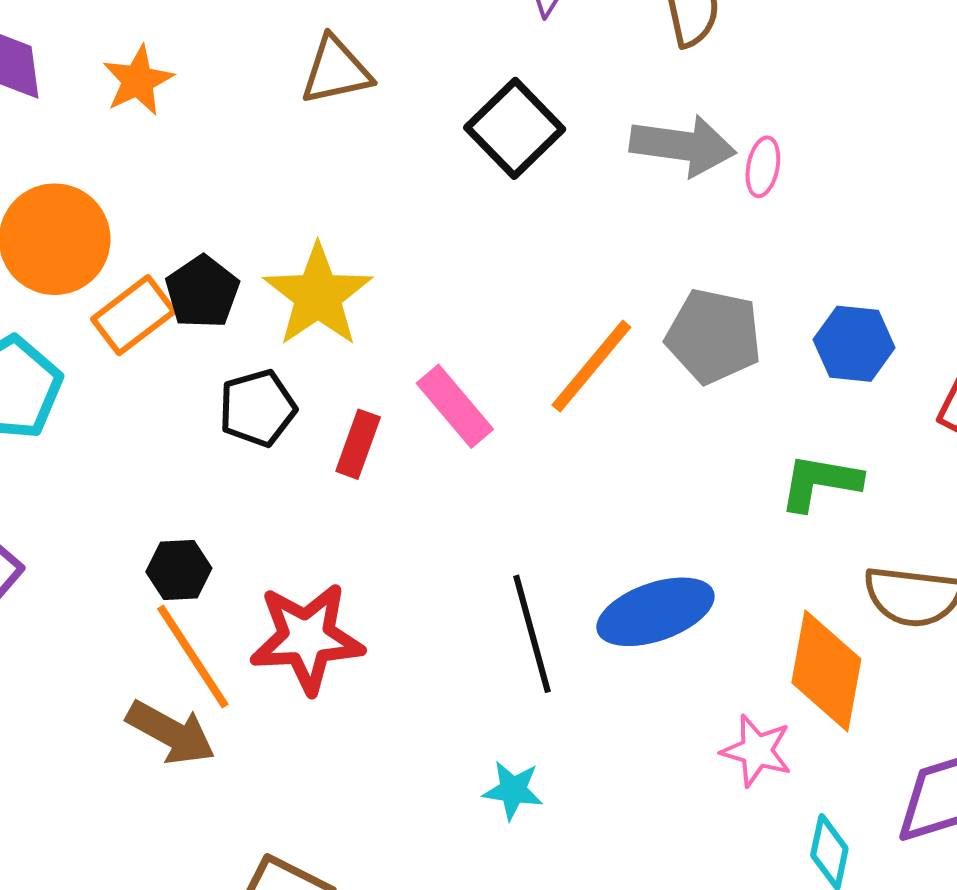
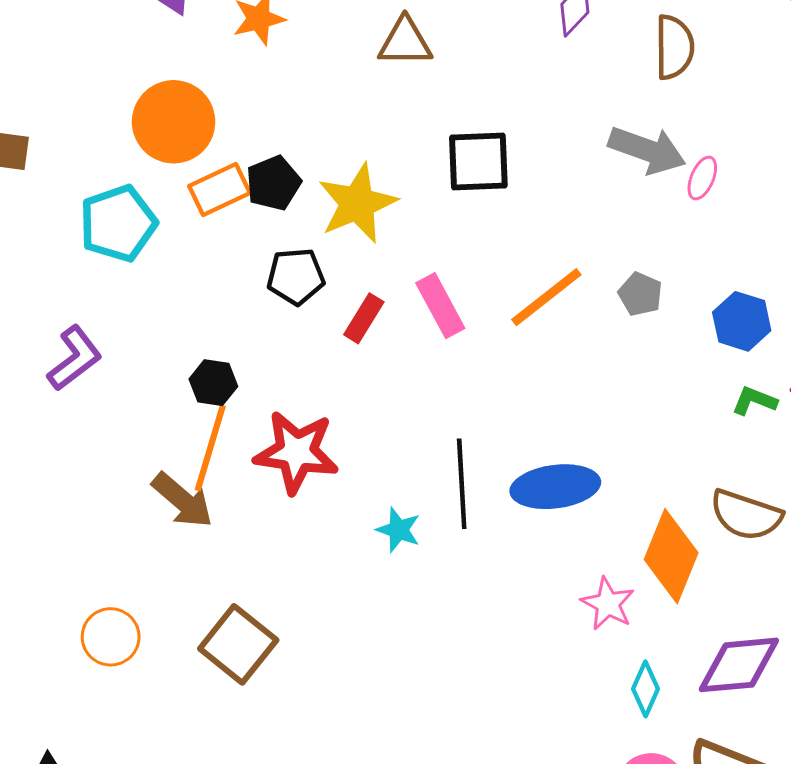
black square: (515, 128) -> (478, 161), moved, turned 30
gray pentagon: (714, 336) -> (640, 294), size x0.6
green L-shape: (820, 482) -> (754, 401), moved, size x0.7
orange line: (193, 656) -> (210, 448), turned 38
cyan star: (513, 790) -> (398, 530), moved

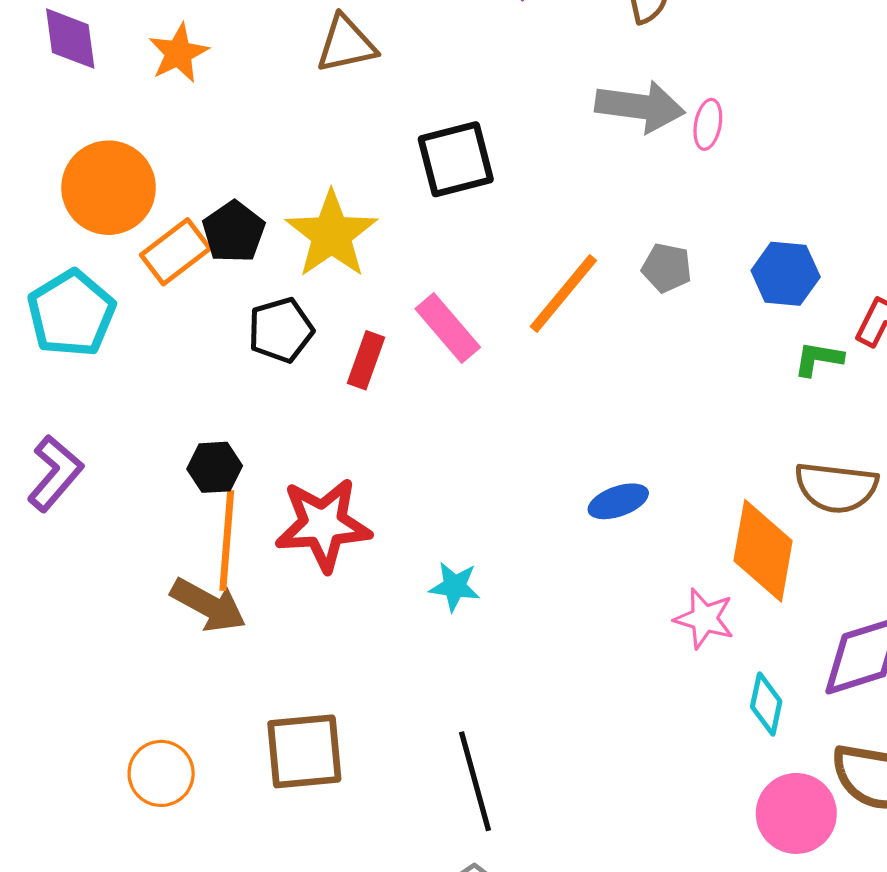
black line: (462, 484) -> (475, 781), moved
blue ellipse: (555, 487) -> (618, 501), size x0.6
brown square: (238, 644) -> (304, 751), turned -32

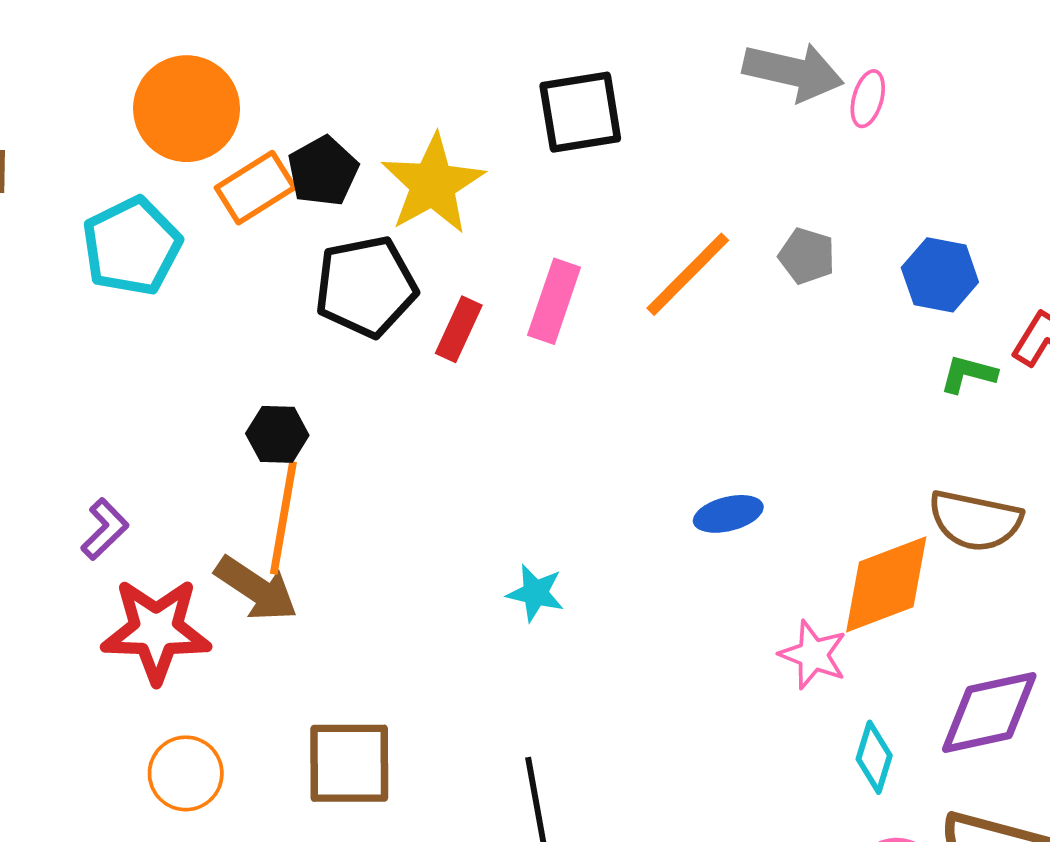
pink rectangle: (448, 328) -> (554, 301), turned 54
black pentagon: (281, 330) -> (366, 286), size x1.4
purple L-shape: (55, 473) -> (105, 529), moved, size x0.7
red star: (323, 525) -> (156, 630), moved
orange diamond: (763, 551) -> (886, 584), turned 54

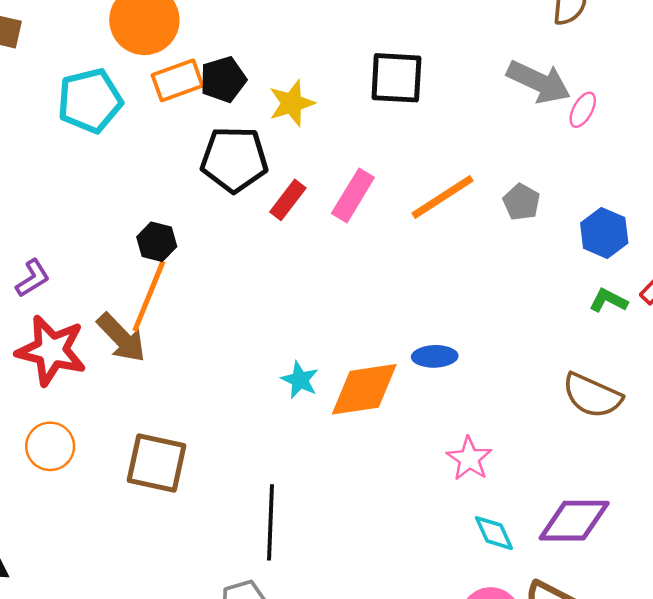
yellow star: (433, 184) -> (292, 103), size x0.7
orange diamond: (886, 584) -> (364, 389), moved
cyan diamond: (874, 757) -> (494, 533), turned -54

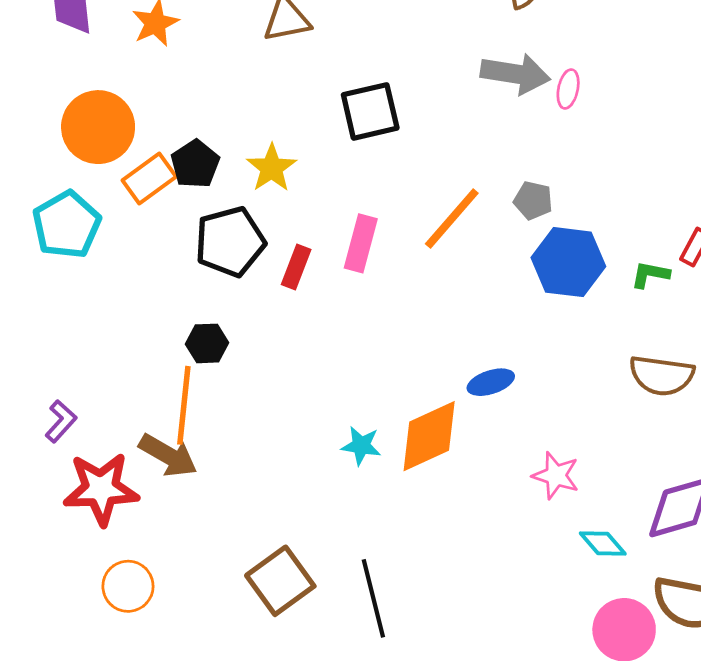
blue hexagon: (604, 233) -> (568, 262), moved, size x1.4
black hexagon: (157, 242) -> (207, 343), moved
brown square: (156, 463) -> (280, 581), moved, turned -32

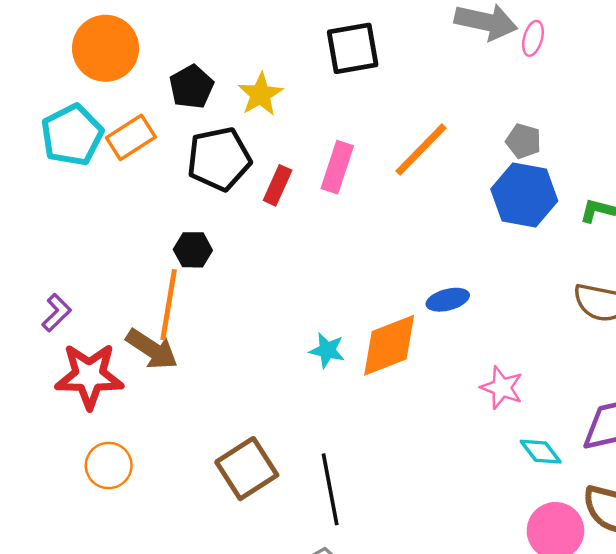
orange rectangle: (149, 178) -> (131, 137), moved
gray pentagon: (533, 200) -> (523, 141), moved

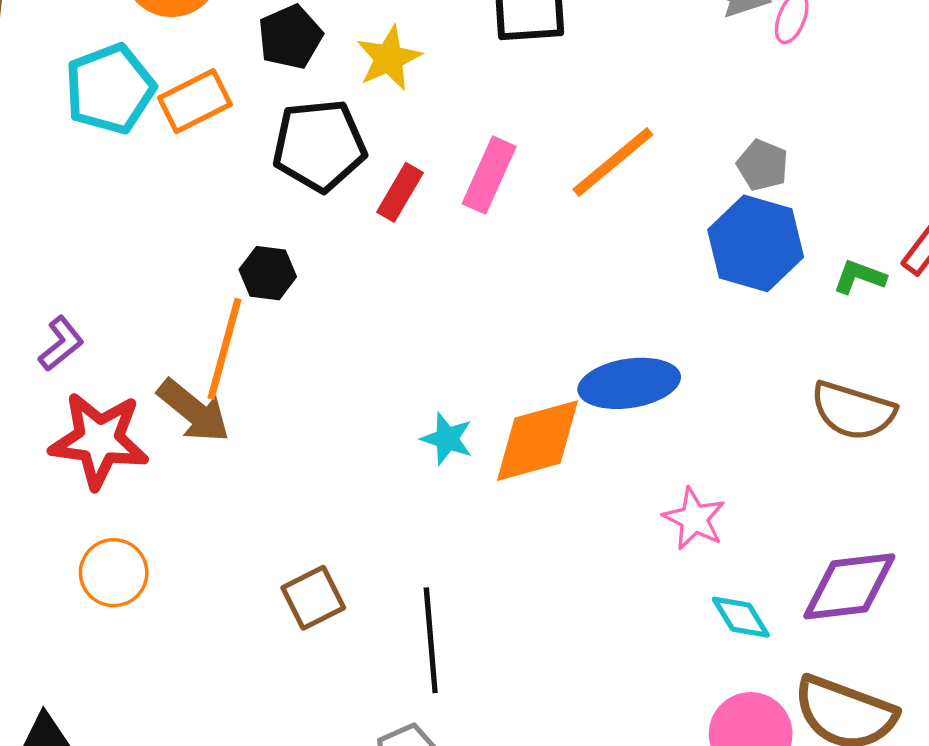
blue ellipse: (448, 300) -> (629, 383), size x1.6
brown square: (247, 469) -> (313, 598), size x0.7

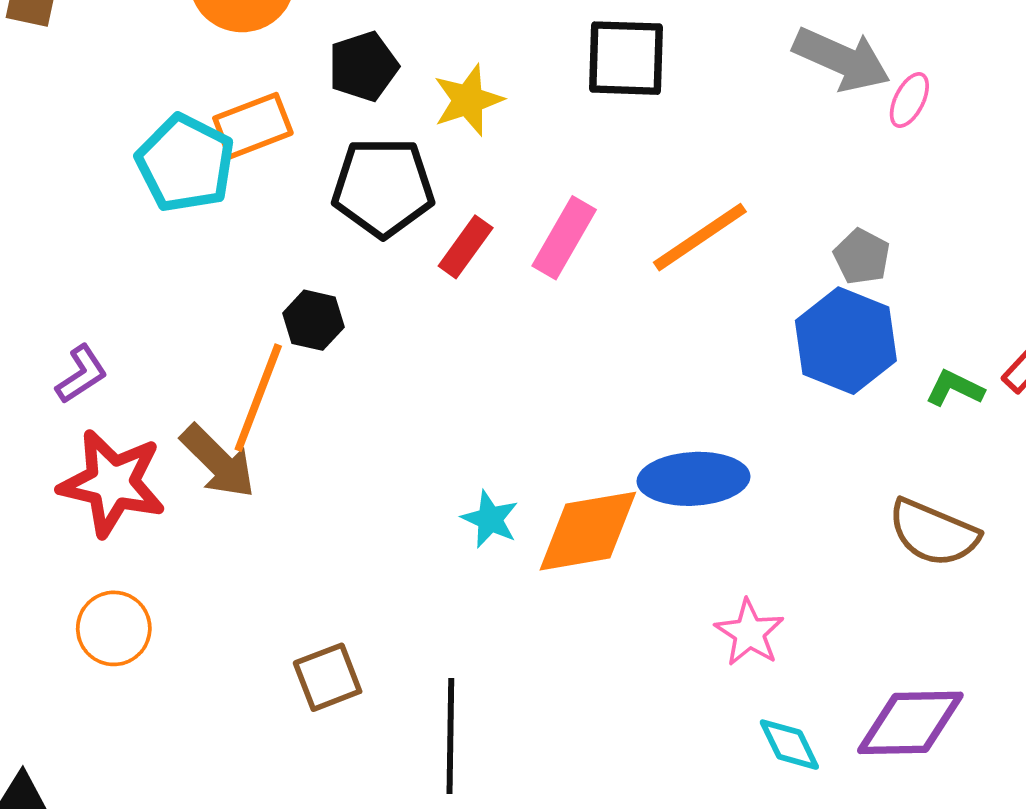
cyan pentagon: (110, 89) -> (185, 163), moved, turned -30

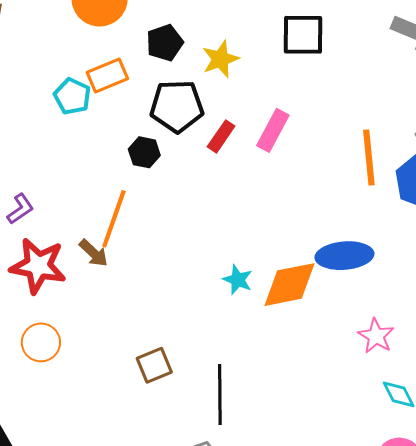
cyan pentagon: (185, 163) -> (72, 96), size x0.7
orange line: (700, 237) -> (369, 157), moved, turned -60
black hexagon: (313, 320) -> (144, 152), moved
brown arrow: (218, 461) -> (94, 253), size x0.7

